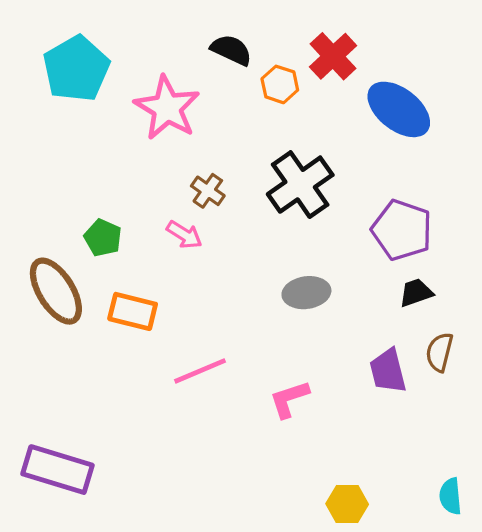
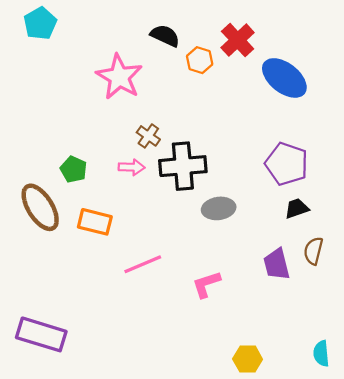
cyan pentagon: (76, 69) -> (40, 23), moved, size x0.7
black cross: (300, 185) -> (183, 166), moved, turned 30
pink arrow: (184, 235) -> (132, 167), turned -30

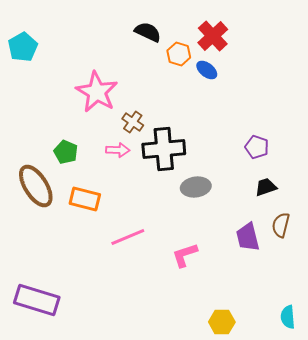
cyan pentagon: (40, 23) -> (23, 47), moved
pink star: (119, 77) -> (97, 92), moved
blue ellipse: (284, 78) -> (207, 70), moved, size x0.5
purple pentagon: (287, 164) -> (257, 147), size x0.6

